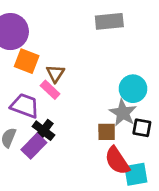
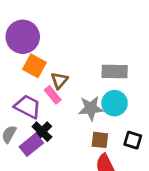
gray rectangle: (109, 21) -> (115, 72), moved
cyan circle: (133, 89) -> (115, 103), moved
gray star: (123, 113) -> (91, 108), moved, turned 30

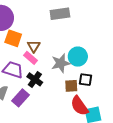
gray rectangle: (115, 72) -> (60, 14), moved
black cross: (42, 132) -> (35, 79), moved
black square: (133, 140) -> (85, 80), moved

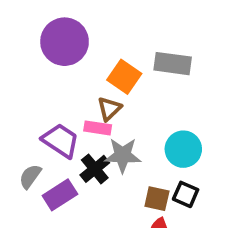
orange square: (13, 38) -> (124, 77), moved
pink rectangle: (30, 58) -> (98, 128), turned -48
gray star: (61, 63) -> (123, 155), moved

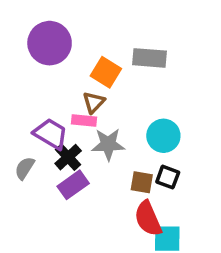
black cross: (95, 169) -> (68, 157), moved
purple rectangle: (60, 195) -> (73, 185), moved

